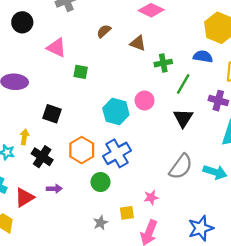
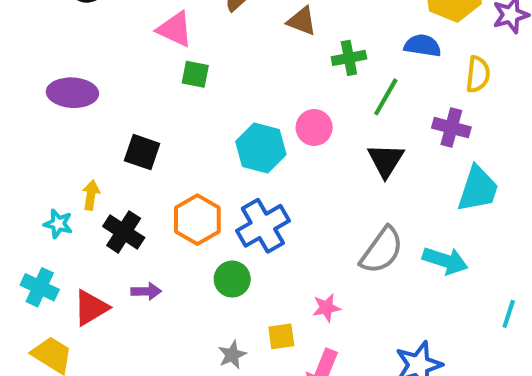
pink triangle: (56, 48) -> (175, 29), moved

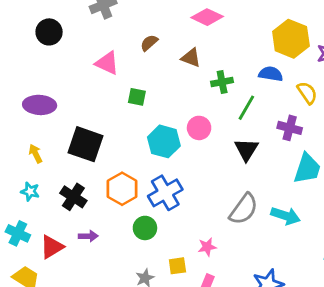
green square: (195, 74) -> (137, 97), moved
yellow semicircle: (478, 74) -> (307, 93), turned -40
black square: (142, 152) -> (86, 144), size x1.5
yellow arrow: (91, 195) -> (35, 154), moved, turned -36

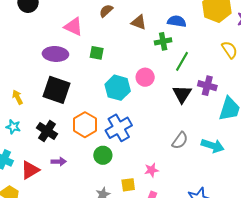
blue semicircle: (271, 74) -> (177, 21), moved
purple ellipse: (40, 105) -> (55, 54), moved
purple cross: (290, 128) -> (207, 86), moved
gray semicircle: (244, 209) -> (180, 140), size x0.7

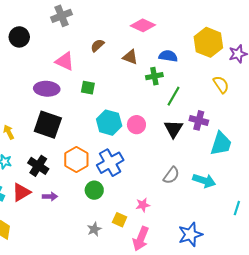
pink circle: (145, 77) -> (136, 125), moved
red triangle: (30, 170) -> (21, 192), moved
yellow square: (128, 185) -> (120, 220), turned 32

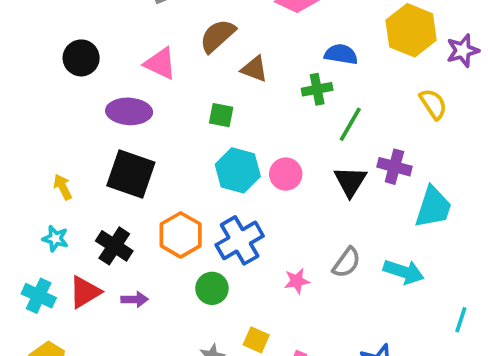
black circle: (19, 37) -> (81, 58), moved
brown semicircle: (97, 45) -> (218, 36), size x1.5
brown triangle: (130, 57) -> (254, 69), moved
green square: (88, 88) -> (221, 115), moved
pink star: (143, 205) -> (297, 281), moved

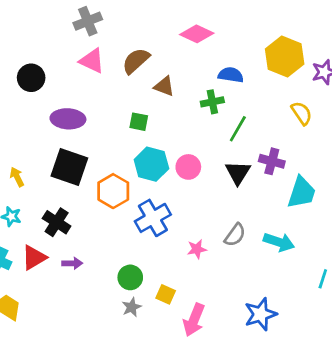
pink triangle: (160, 63) -> (92, 61), moved
orange hexagon: (181, 235) -> (113, 191), moved
green circle: (212, 288) -> (130, 277), moved

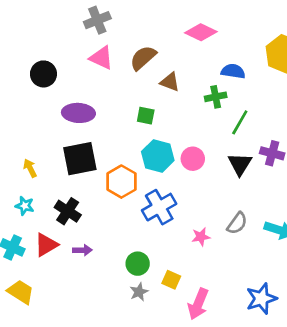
black square: (69, 167) -> (80, 159), turned -30

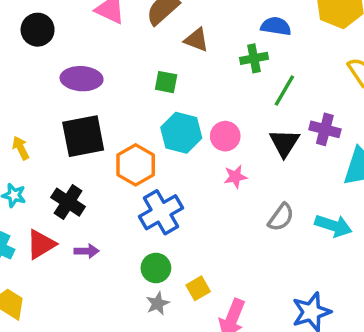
blue cross: (159, 207) -> (161, 212), moved
pink star: (201, 237) -> (235, 177), moved
yellow square: (171, 280) -> (198, 288), turned 36

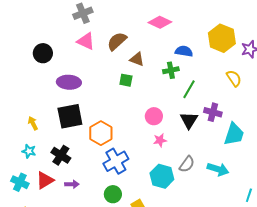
green square: (166, 82) -> (126, 80), moved
cyan hexagon: (181, 133) -> (162, 176), moved

